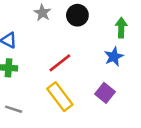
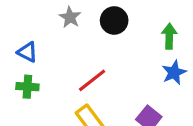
blue star: (114, 57) -> (174, 72), moved

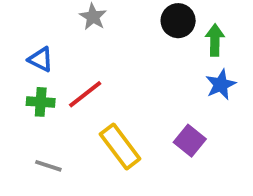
black circle: (114, 20) -> (178, 21), moved
red line: (92, 80) -> (85, 94), moved

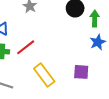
purple square: (190, 141) -> (81, 72), turned -35

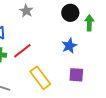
blue star: (98, 42) -> (69, 46), moved

